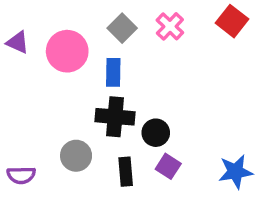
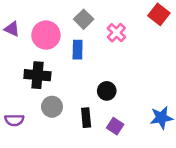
pink cross: (170, 26) -> (116, 33), moved
black cross: (115, 117) -> (37, 75), moved
purple square: (168, 166) -> (115, 126), moved

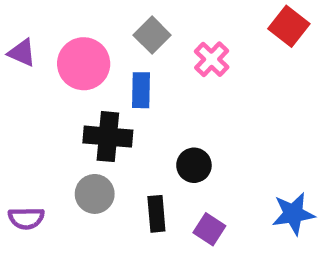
black cross: (37, 75) -> (108, 137), moved

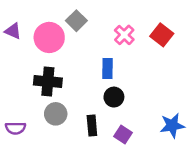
red square: (289, 26) -> (162, 35), moved
gray square: (152, 35) -> (76, 21), moved
blue rectangle: (141, 90) -> (107, 69), moved
black cross: (108, 137) -> (48, 81), moved

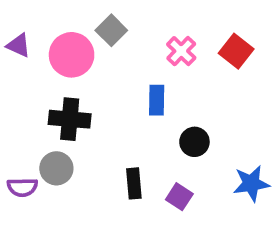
black circle: (114, 97) -> (194, 142), moved
gray circle: (56, 114) -> (56, 168), moved

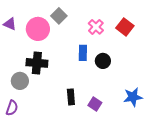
black circle: (194, 142) -> (103, 61), moved
gray circle: (56, 168) -> (20, 81), moved
purple semicircle: (22, 187) -> (12, 108), moved, turned -70

